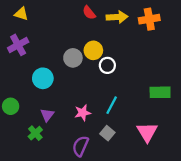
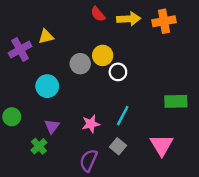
yellow triangle: (21, 14) -> (46, 37), moved, turned -32

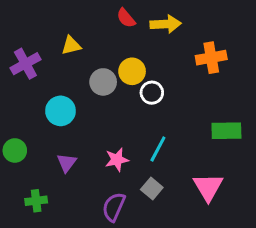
orange cross: (164, 21) -> (211, 58), moved
yellow triangle: (46, 37) -> (71, 45), moved
green cross: (39, 146) -> (36, 201), moved, turned 35

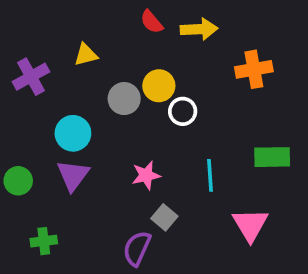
cyan line: (158, 149) -> (210, 175), moved, turned -32
pink star: (117, 160) -> (146, 175), moved
purple triangle: (67, 163) -> (73, 175), moved, size x1.4
gray square: (152, 189) -> (164, 217), moved

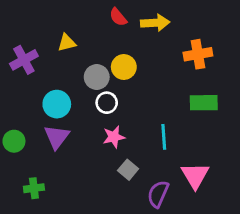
white circle: (183, 111) -> (107, 103), moved
green rectangle: (272, 157) -> (204, 103), moved
purple semicircle: (137, 248) -> (158, 194), moved

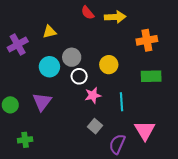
yellow circle: (124, 67) -> (109, 65), moved
cyan circle: (57, 104) -> (49, 67), moved
pink star: (114, 137) -> (93, 95), moved

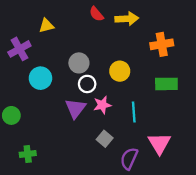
yellow triangle: (49, 32) -> (46, 26), moved
cyan circle: (49, 67) -> (40, 78), moved
purple triangle: (42, 102) -> (75, 108), moved

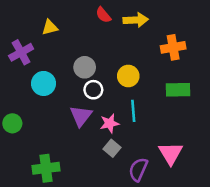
pink star: (102, 105) -> (110, 123), moved
cyan line: (134, 112) -> (133, 111), moved
green cross: (28, 154) -> (46, 168), moved, size x1.5

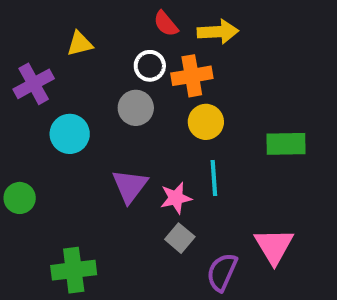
orange cross: (173, 47) -> (192, 76), moved
white circle: (93, 90) -> (150, 66), moved

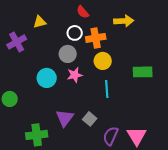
yellow arrow: (218, 32) -> (124, 21), moved
cyan circle: (70, 134) -> (47, 78), moved
purple triangle: (130, 186) -> (65, 118), moved
pink star: (176, 198) -> (75, 75), moved
pink triangle: (274, 246) -> (137, 136), moved

